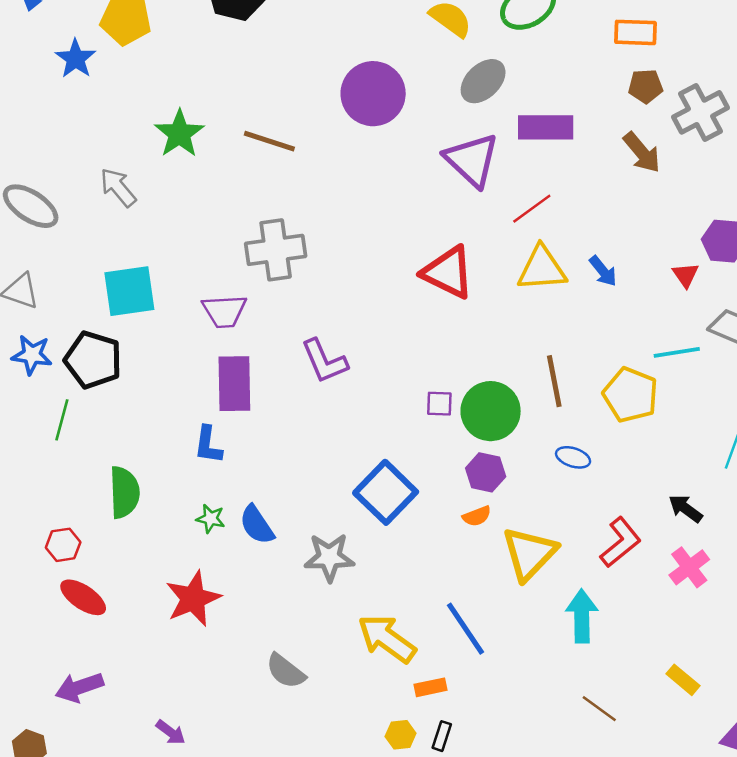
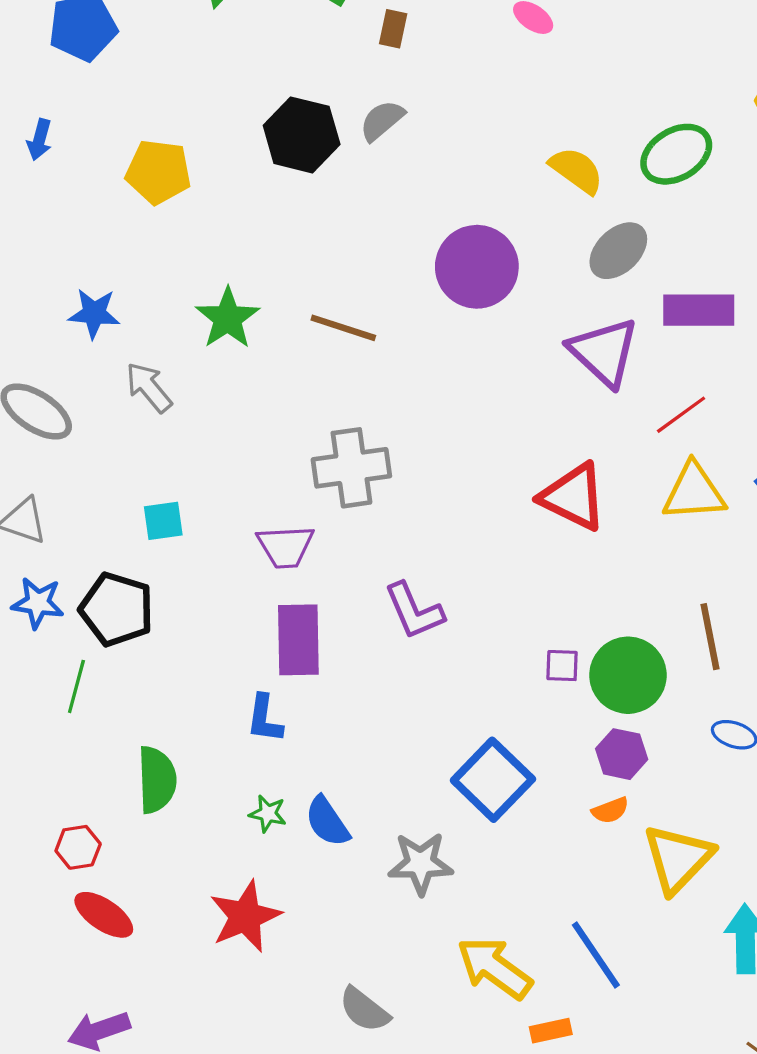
blue star: (76, 59) -> (94, 313), moved, turned -30
cyan square: (129, 291) -> (163, 521), size x0.6

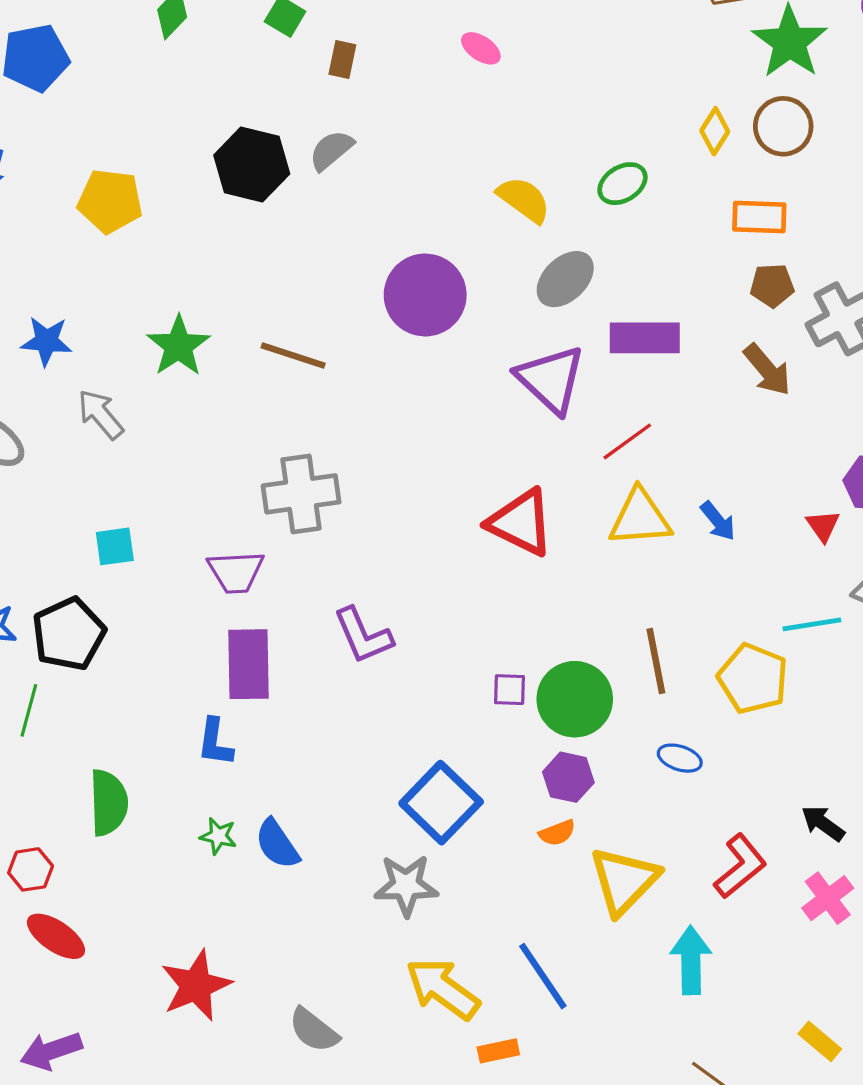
green ellipse: (676, 154) -> (622, 184), size x0.7
black pentagon: (117, 609) -> (69, 634), turned 30
gray star: (421, 863) -> (406, 885), moved
red star: (245, 916) -> (196, 986), moved

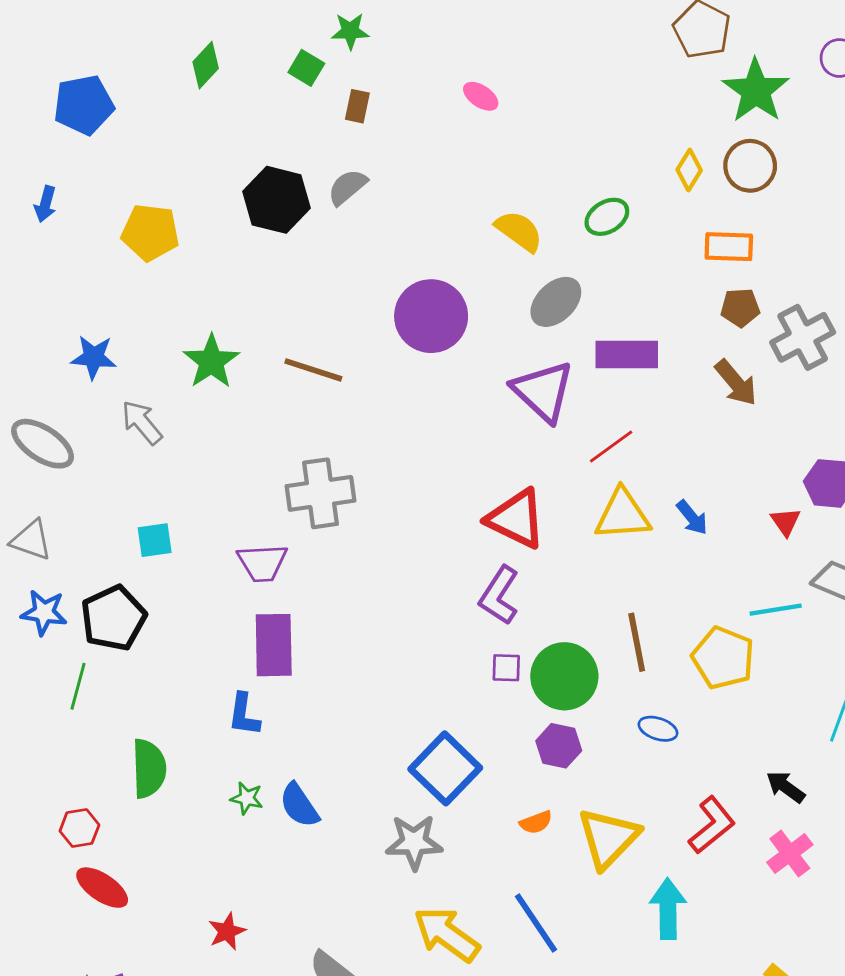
purple L-shape: (363, 636) -> (499, 595), moved, turned 56
orange semicircle: (557, 833) -> (536, 822), moved
red star: (196, 986) -> (227, 932), size x0.6

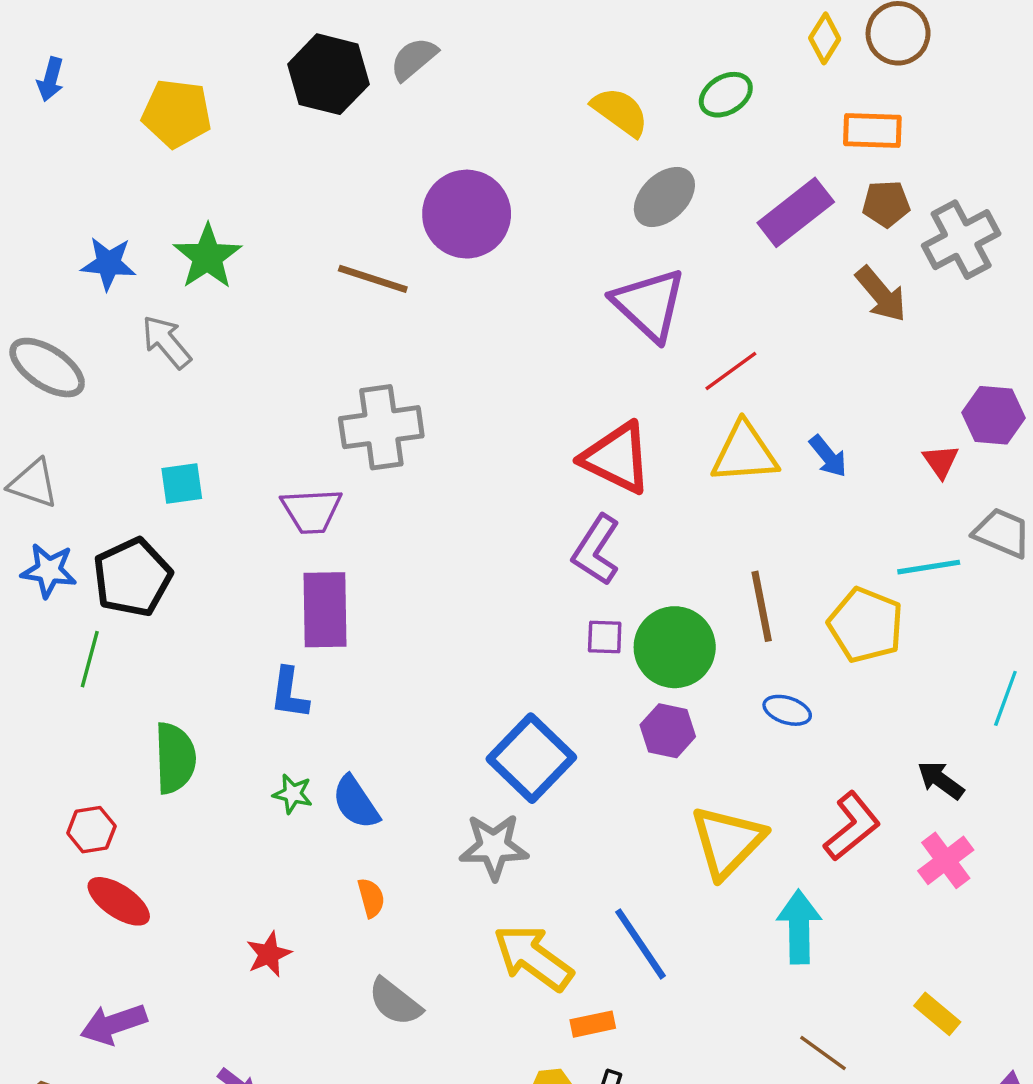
purple circle: (431, 316) -> (467, 214), moved
purple rectangle: (627, 354) -> (796, 212), moved, turned -38
green star: (211, 361) -> (207, 257), moved
orange semicircle: (536, 822) -> (371, 898), moved, turned -84

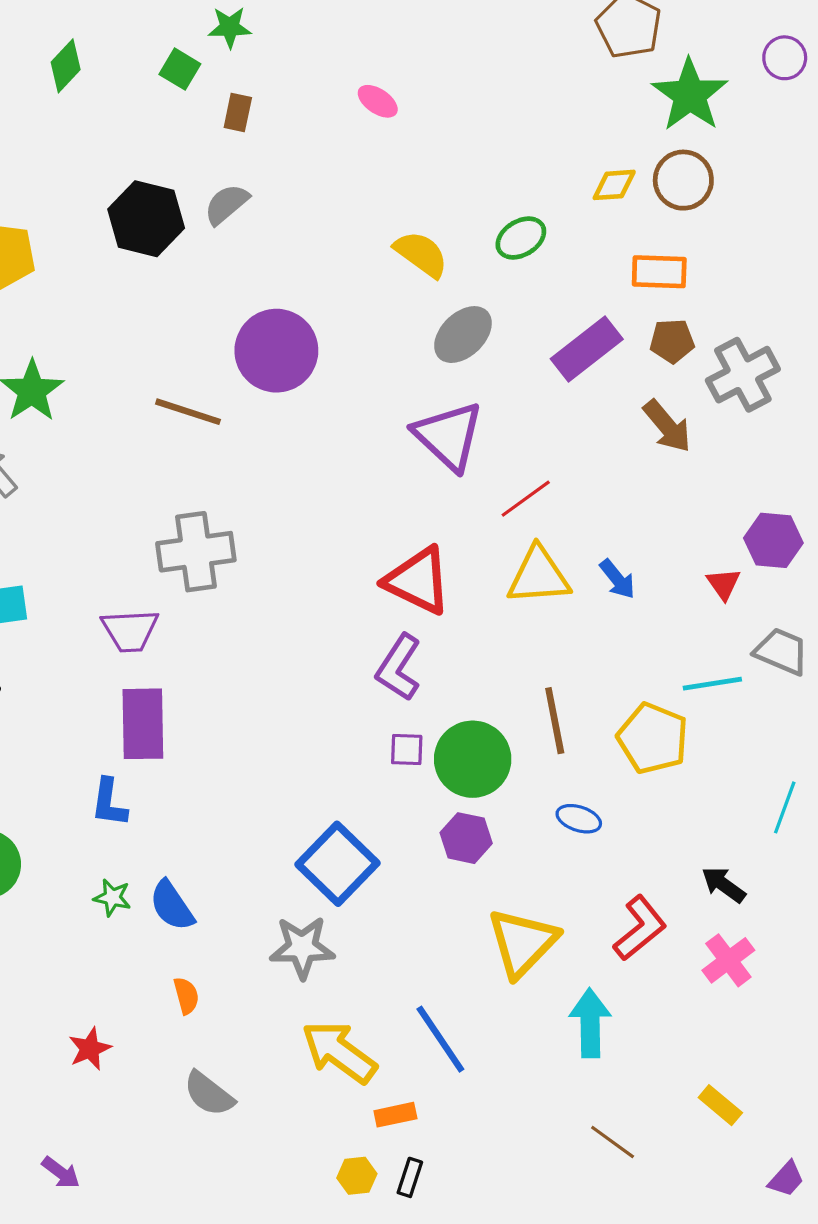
yellow diamond: (825, 38) -> (614, 185), turned 54

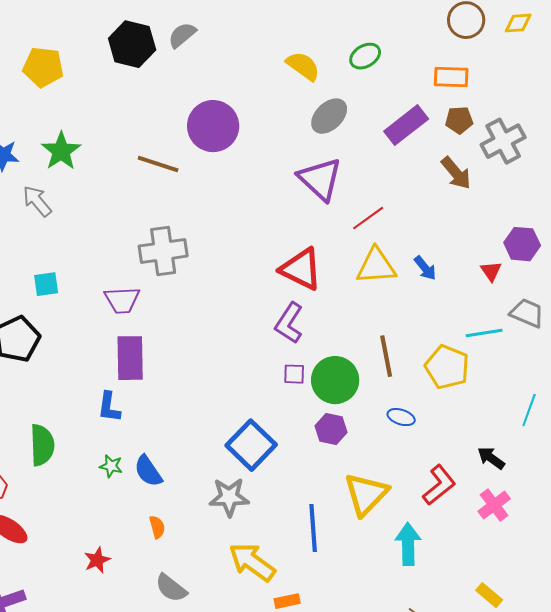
yellow diamond: (614, 185) -> (518, 23), moved
blue line: (440, 1039) -> (313, 528), moved, turned 30

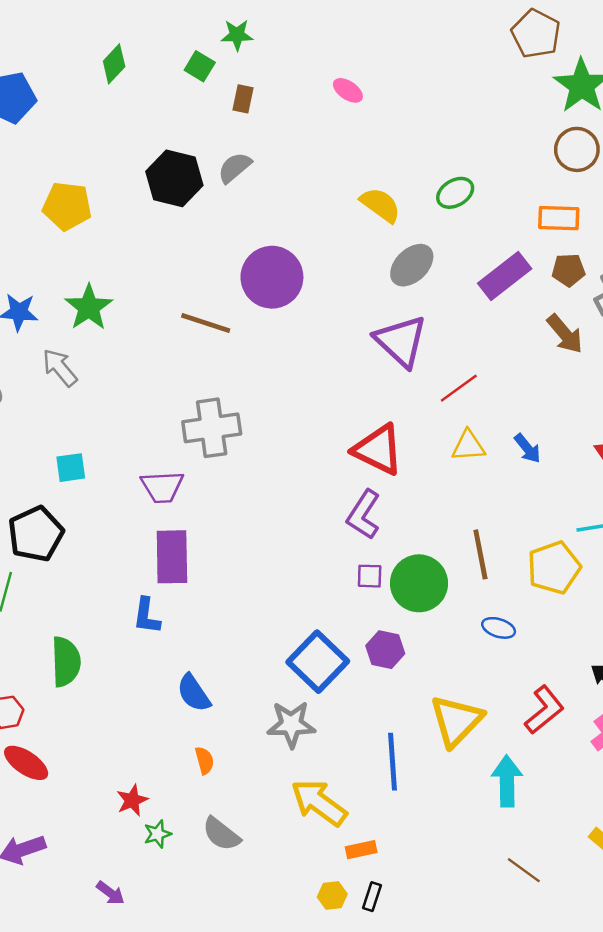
yellow triangle: (376, 266) -> (468, 446), size x0.7
yellow pentagon: (447, 367) -> (554, 568), turned 30
purple hexagon: (331, 429) -> (385, 650), moved
green star: (111, 466) -> (157, 834), moved, turned -30

